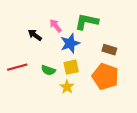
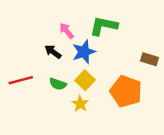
black arrow: (35, 35) -> (53, 52), moved
brown rectangle: (109, 50) -> (149, 59), moved
yellow square: (71, 67) -> (85, 80), turned -35

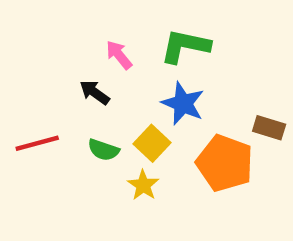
blue star: (84, 52) -> (183, 103), moved, turned -30
brown rectangle: (149, 59) -> (269, 128), moved

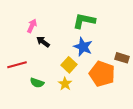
pink arrow: (119, 55) -> (32, 26), moved, turned 64
green semicircle: (103, 150) -> (37, 83), moved

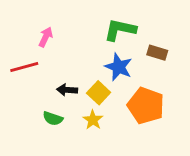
black arrow: (43, 42) -> (67, 90), moved, turned -32
brown rectangle: (122, 58) -> (157, 53), moved
red line: (17, 65) -> (24, 67), moved

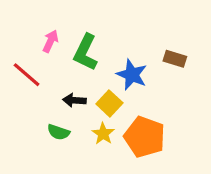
green L-shape: (120, 30) -> (86, 52), moved, turned -76
red line: (24, 67) -> (27, 75), turned 56
orange pentagon: (146, 106) -> (145, 137), moved

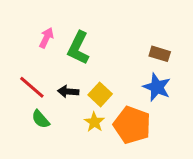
red line: (27, 75) -> (32, 87), moved
blue star: (132, 75) -> (157, 87), moved
green semicircle: (58, 132) -> (41, 119), moved, turned 30

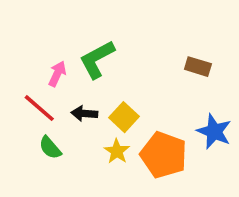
pink arrow: (46, 38) -> (57, 74), moved
green L-shape: (78, 48) -> (97, 59), turned 36
blue star: (157, 87) -> (214, 131), moved

